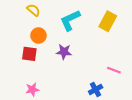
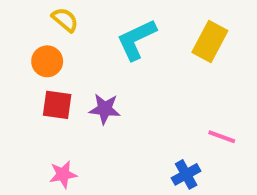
orange circle: (38, 36) -> (47, 61), moved
purple star: (64, 52) -> (105, 109), moved

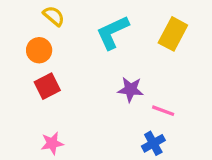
red square: (57, 105) -> (47, 86), turned -35
purple star: (105, 109) -> (130, 89), moved
pink line: (222, 137) -> (163, 111), moved

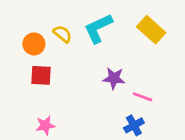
yellow semicircle: (54, 16) -> (62, 34), moved
yellow rectangle: (173, 34) -> (151, 30), turned -76
red square: (47, 86) -> (41, 75), turned 30

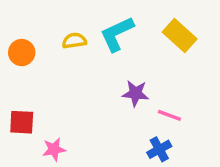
yellow semicircle: (62, 34) -> (74, 41), turned -48
orange circle: (34, 44) -> (22, 53), moved
red square: (41, 75) -> (22, 122), moved

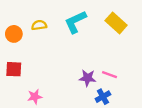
yellow semicircle: (74, 41) -> (39, 25), moved
purple star: (135, 93) -> (87, 78), moved
red square: (22, 122) -> (14, 69), moved

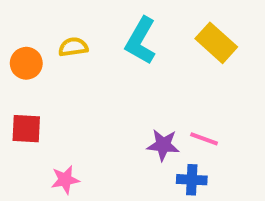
cyan L-shape: (75, 22) -> (141, 41), turned -35
blue cross: (103, 97) -> (192, 180), turned 32

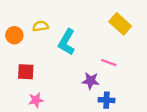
cyan L-shape: (141, 41) -> (67, 42), moved
red square: (26, 129) -> (26, 72), moved
pink line: (204, 139) -> (109, 63), moved

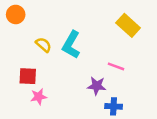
yellow semicircle: (41, 26) -> (43, 45), moved, turned 49
orange circle: (14, 35) -> (16, 14), moved
pink star: (36, 100) -> (39, 97), moved

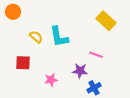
cyan L-shape: (71, 45) -> (59, 37), turned -40
pink star: (39, 97) -> (51, 80), moved
blue cross: (114, 106) -> (94, 88), turned -32

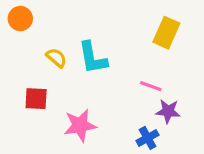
yellow rectangle: (106, 21) -> (166, 33), turned 72
purple star: (80, 71) -> (168, 111), moved
pink star: (51, 80) -> (80, 125), size x1.5

